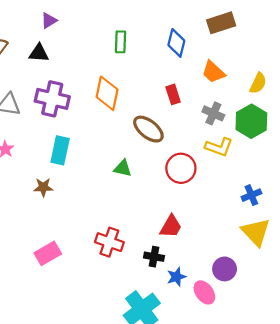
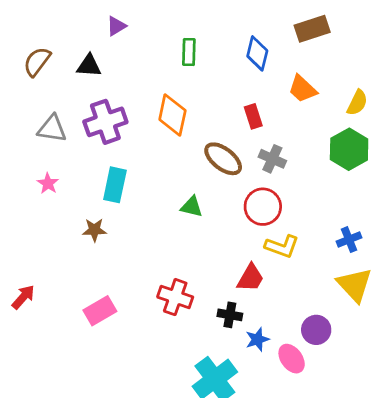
purple triangle: (49, 21) -> (116, 26), moved
purple cross: (52, 99) -> (105, 122), turned -32
gray cross: (213, 113) -> (272, 159), moved
yellow L-shape: (219, 147) -> (282, 246), moved

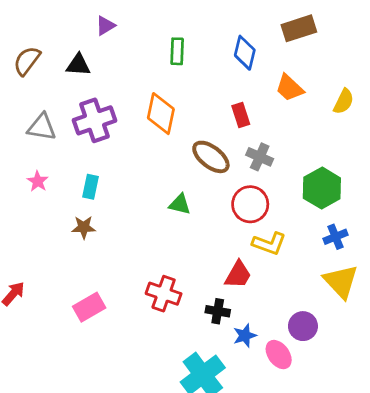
green hexagon: (349, 149) -> (322, 188), moved
cyan rectangle: (115, 185) -> (90, 187), moved, size x0.7

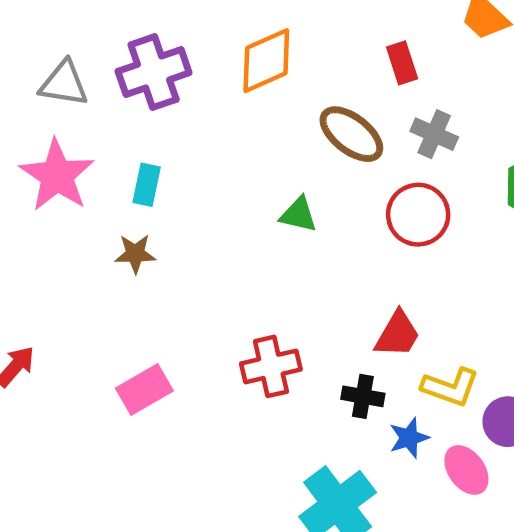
orange diamond: (161, 114) -> (266, 61), turned 54
pink star: (38, 181) -> (57, 176), size x2.0
yellow L-shape: (269, 244) -> (450, 387), moved
red cross: (164, 294) -> (271, 366), turned -32

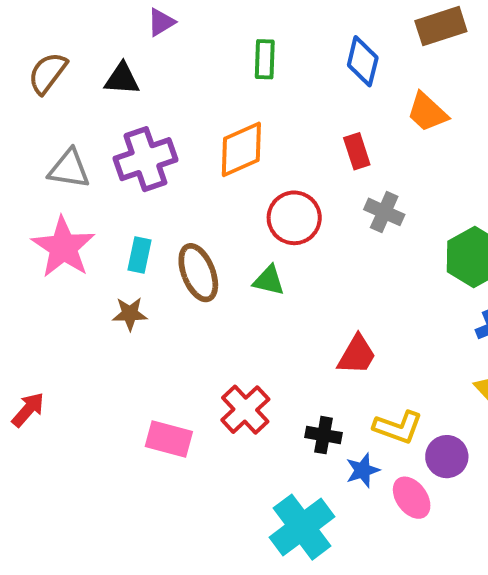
brown ellipse: (351, 134) -> (198, 273), moved, turned 30
red circle: (418, 215) -> (294, 218), moved
red trapezoid: (397, 334) -> (357, 355), moved
red cross: (271, 366) -> (245, 410), turned -30
pink rectangle: (144, 389) -> (169, 439), moved, turned 45

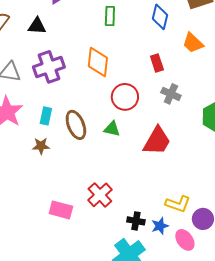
orange diamond: (241, 149) -> (98, 62), turned -60
red trapezoid: (357, 355) -> (157, 141), moved, size x1.4
black cross: (324, 435) -> (136, 221), moved

